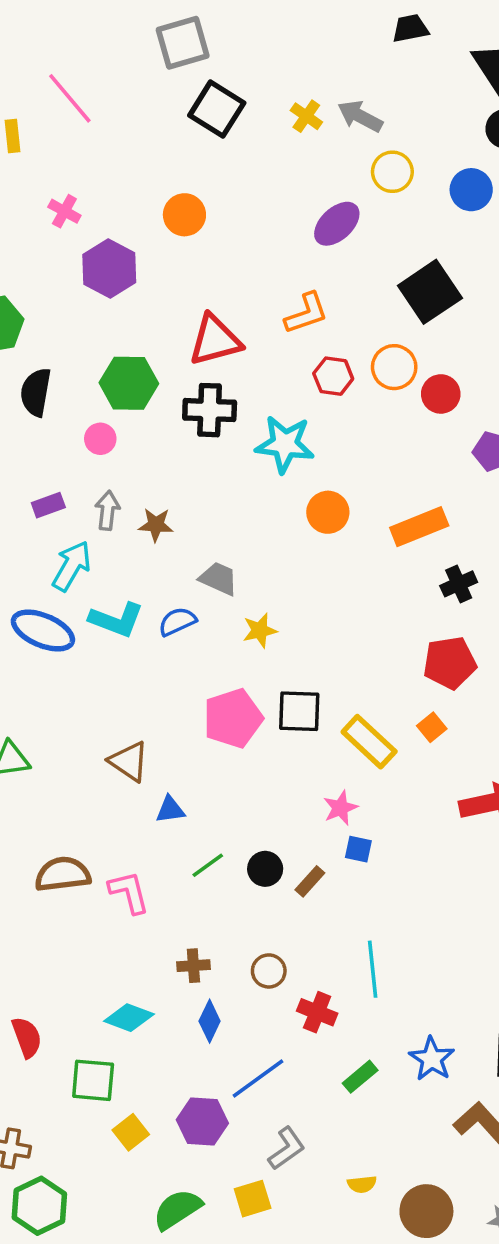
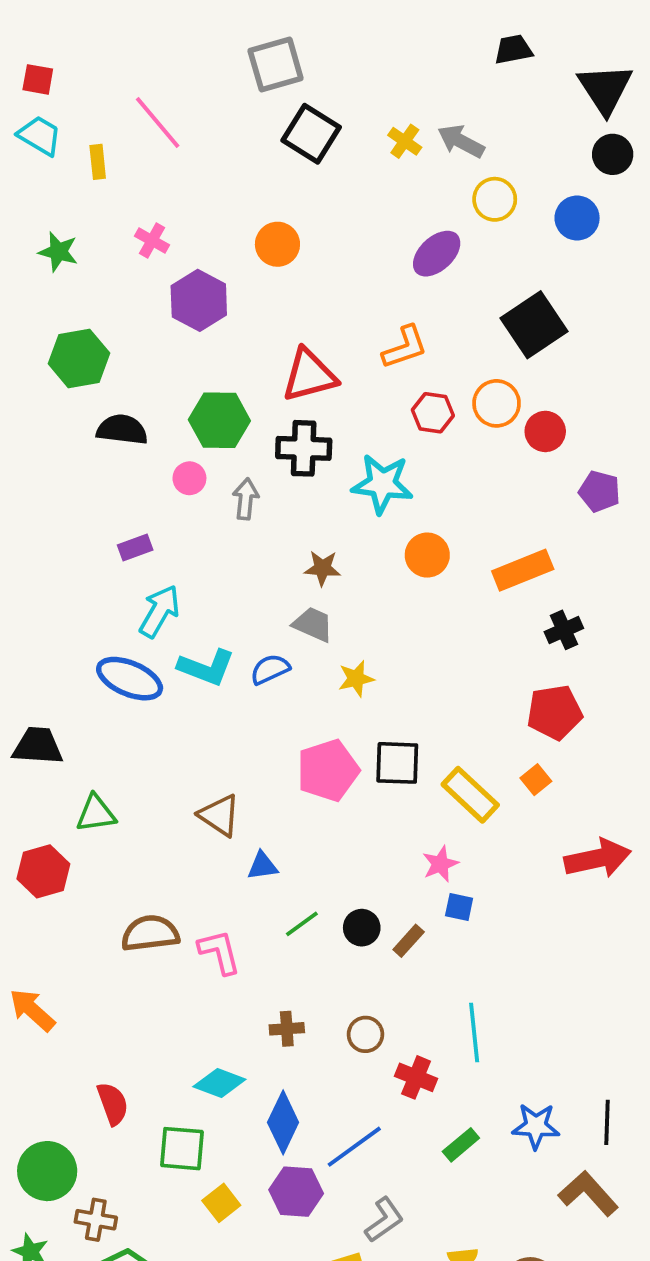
black semicircle: (36, 392) -> (122, 430), turned 87
gray arrow: (107, 510) -> (246, 499), moved
brown star: (156, 525) -> (322, 568), moved
blue diamond: (210, 1021) -> (283, 1122), moved, size x1.4
blue star: (432, 1059) -> (536, 1126), turned -30

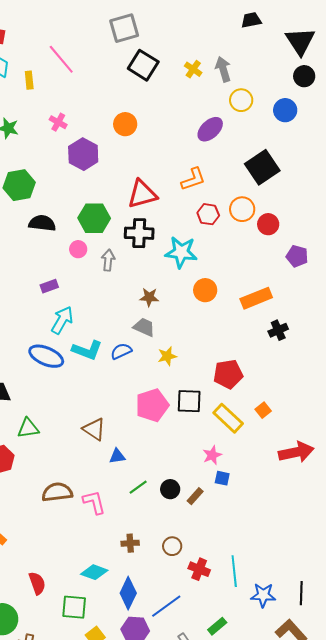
gray arrow: (461, 141) -> (223, 69), turned 45
red pentagon: (555, 712) -> (228, 374), moved
cyan line: (474, 1033) -> (234, 571), moved
green rectangle: (461, 1145) -> (217, 626), moved

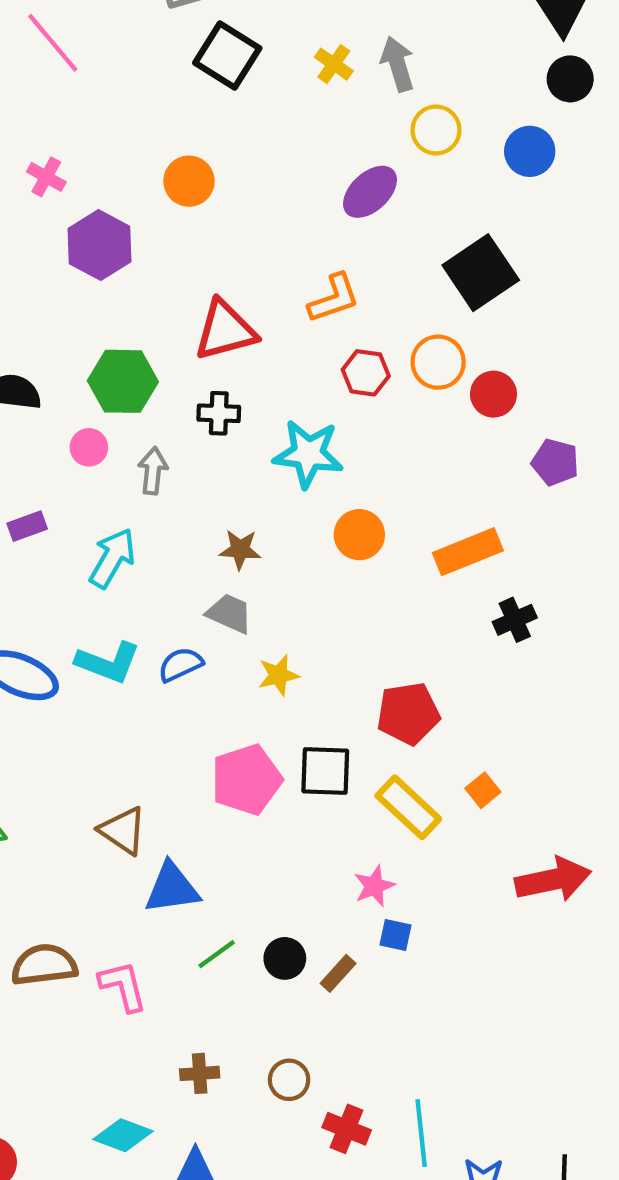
black cross: (139, 233) -> (219, 413), size x0.7
cyan arrow: (62, 320) -> (112, 558), moved
blue triangle: (117, 456) -> (172, 888), size x1.6

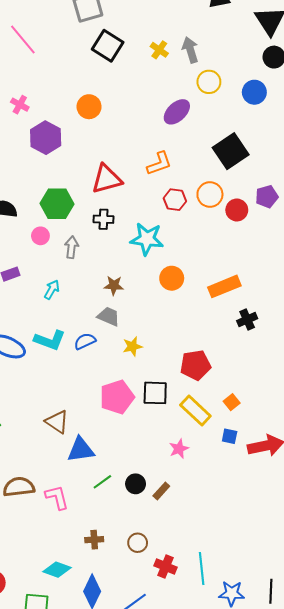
purple pentagon: (555, 462) -> (267, 197), moved, turned -30
cyan arrow: (112, 558) -> (52, 290), size x0.7
blue square: (396, 935) -> (230, 436), moved

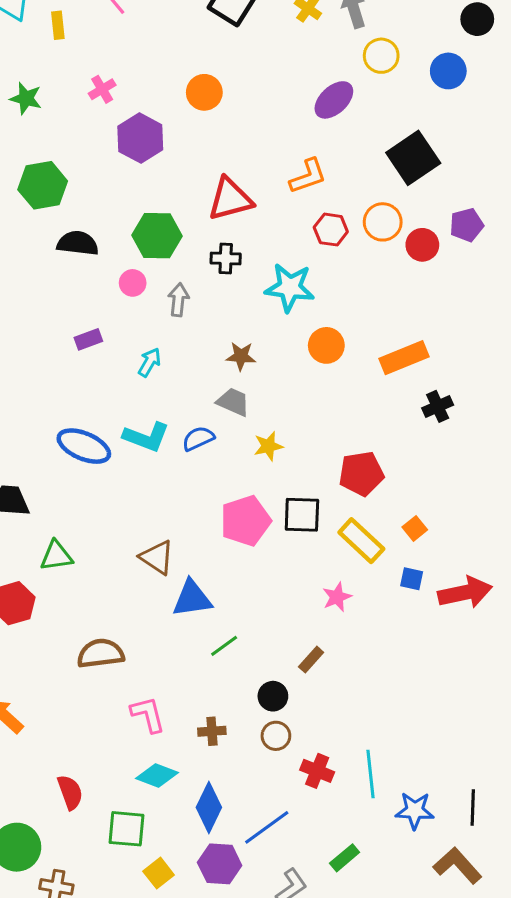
pink cross: (20, 105) -> (102, 89), turned 30
black circle: (136, 484) -> (273, 696), moved
pink L-shape: (57, 497) -> (148, 714), moved

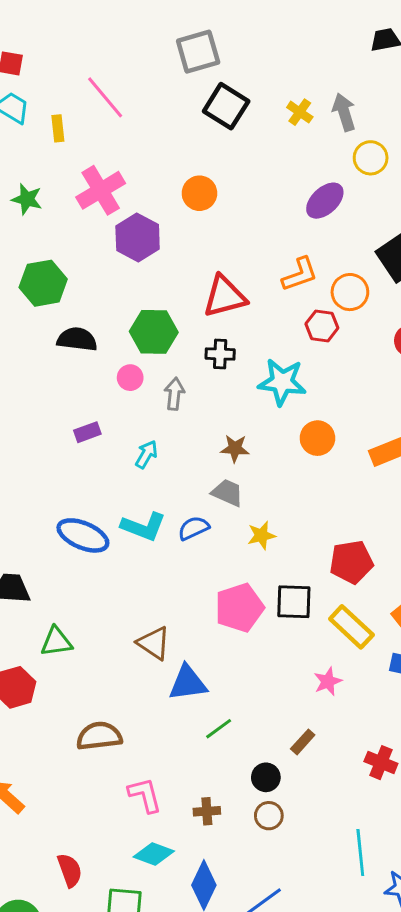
pink cross: (102, 89) -> (101, 190), size x1.8
orange circle: (383, 222) -> (350, 292), moved
red cross: (317, 771) -> (381, 763), moved

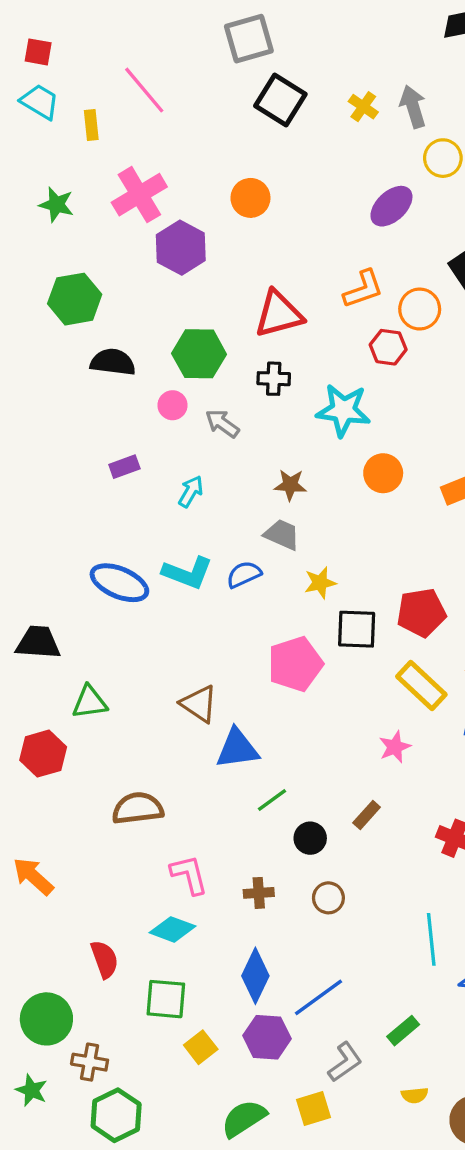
gray arrow: (174, 394) -> (222, 423), turned -60
black square: (294, 602) -> (357, 629), moved
black circle: (266, 777) -> (310, 838), moved
cyan diamond: (154, 854) -> (173, 929), moved

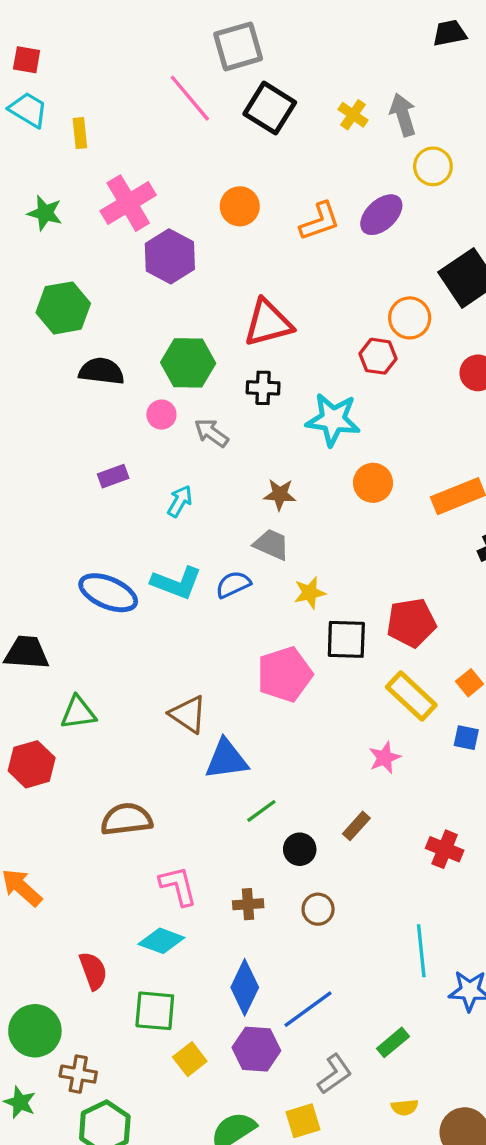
pink line: (144, 90) -> (190, 98), moved
orange L-shape: (363, 289) -> (320, 221), moved

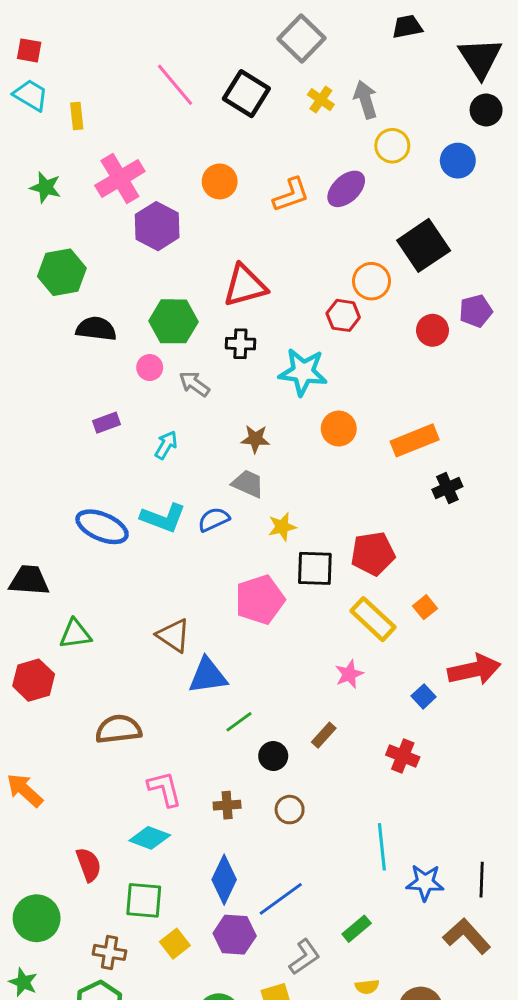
gray square: (238, 46) -> (302, 39), moved, turned -30
blue square: (466, 738) -> (424, 696), moved, turned 35
brown cross: (78, 1074) -> (109, 952), moved

